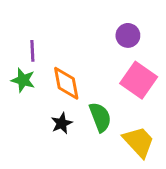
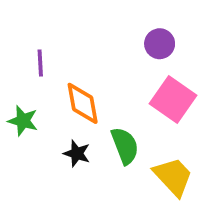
green star: (23, 80) -> (23, 121), moved
black star: (62, 123) -> (77, 153), turned -30

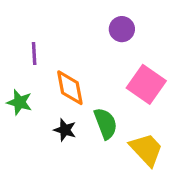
purple circle: (160, 44) -> (122, 29), moved

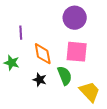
purple circle: (122, 29) -> (75, 18), size x1.5
pink square: (146, 84) -> (77, 52), moved, turned -30

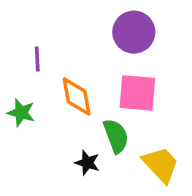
black star: (40, 80) -> (87, 163), moved

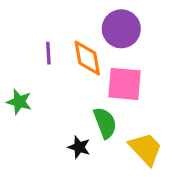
purple line: (37, 59) -> (48, 53), moved
orange diamond: (77, 97) -> (87, 58), moved

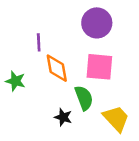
orange diamond: (87, 58) -> (57, 68), moved

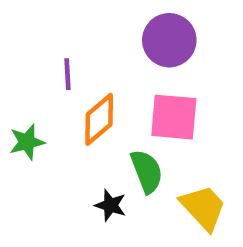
orange diamond: (57, 68) -> (99, 119), turned 60
green star: (15, 81) -> (27, 142), turned -30

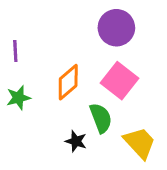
purple line: (68, 74) -> (15, 51), moved
pink square: (174, 117) -> (119, 81), turned 33

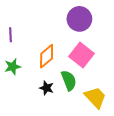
black star: (76, 141) -> (47, 88), moved

